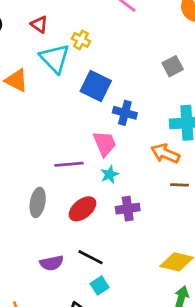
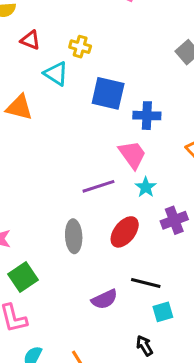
cyan triangle: (55, 58) -> (56, 74), size x0.7
cyan square: (100, 286) -> (163, 312), turned 30

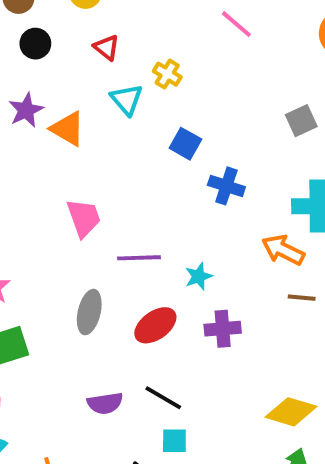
blue square: (108, 93) -> (185, 144), size x0.7
pink trapezoid: (132, 155) -> (84, 218), moved

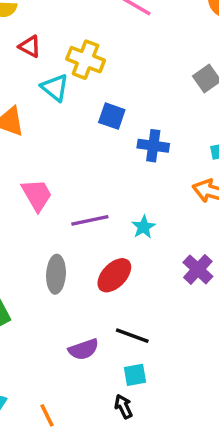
yellow cross: (167, 74) -> (86, 60), size x1.5
purple cross: (223, 329) -> (198, 269), moved, turned -32
cyan square: (174, 441) -> (135, 375), moved

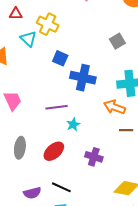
red triangle: (30, 46) -> (16, 14), turned -32
blue cross: (153, 146) -> (83, 78), size x1.4
purple line: (90, 220) -> (56, 107), moved
purple cross: (198, 269) -> (94, 157), moved, turned -30

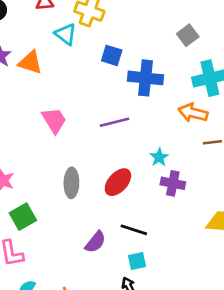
gray square: (117, 41) -> (188, 35), moved
cyan star: (73, 124) -> (159, 157), moved
purple semicircle: (32, 193) -> (95, 242), turned -30

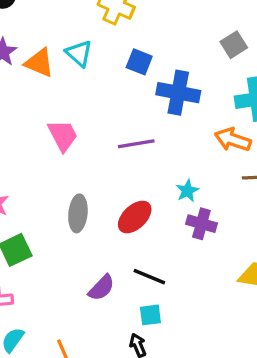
cyan triangle: (66, 34) -> (79, 53), moved

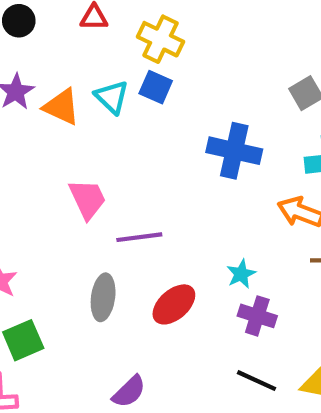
blue square: (139, 62) -> (156, 87), moved
purple line: (136, 144) -> (139, 237), moved
black line: (149, 277) -> (257, 381), moved

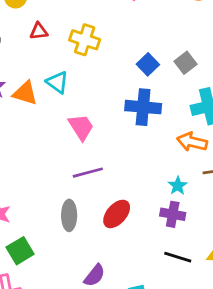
blue square: (156, 87) -> (148, 64), moved, turned 30
pink trapezoid: (88, 199) -> (81, 127), moved
cyan star: (241, 274) -> (178, 186), moved

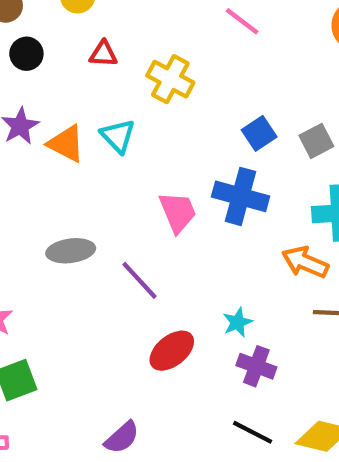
pink trapezoid: (81, 127) -> (178, 212), moved
purple line: (88, 173) -> (139, 280), turned 52
cyan star: (178, 186) -> (238, 322), moved
gray ellipse: (69, 215) -> (71, 251), moved, turned 72

